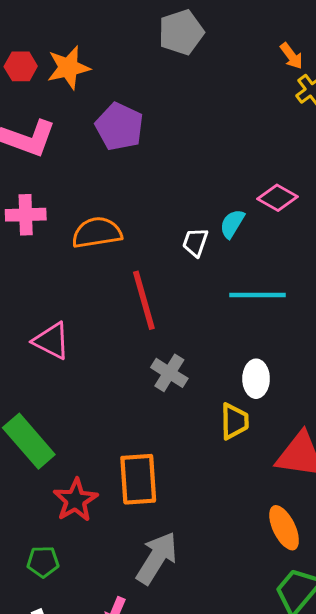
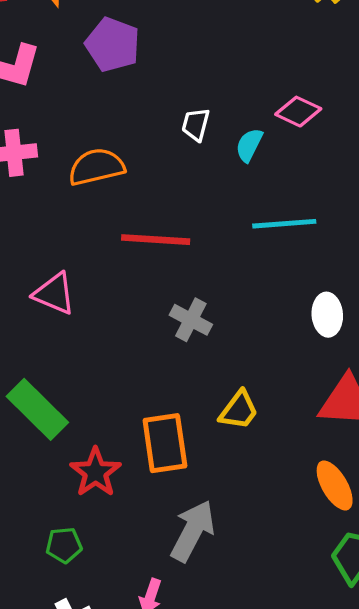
white trapezoid: (195, 242) -> (196, 125), moved
red line: (144, 300) -> (156, 240), turned -66
white ellipse: (256, 379) -> (327, 315), moved
yellow trapezoid: (234, 421) -> (239, 410), moved, turned 42

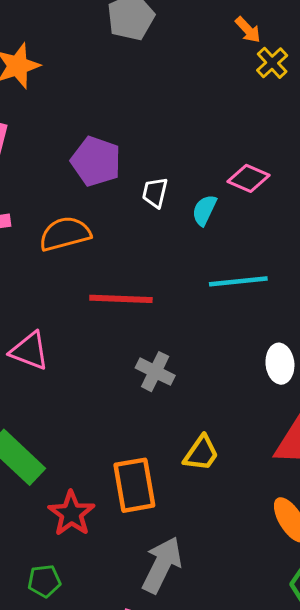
purple pentagon: (113, 45) -> (96, 161), moved

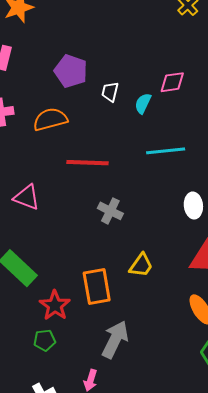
pink diamond: (248, 178) -> (172, 82), turned -32
green pentagon: (44, 581) -> (45, 340), moved

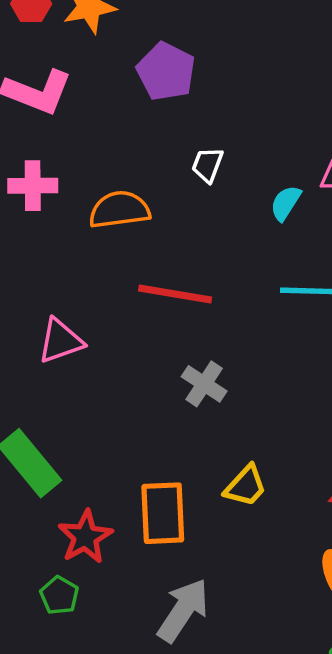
purple pentagon: (71, 71) -> (166, 71), moved
white trapezoid: (110, 92) -> (207, 165), moved
pink triangle: (27, 197) -> (61, 341), turned -48
green pentagon: (45, 340) -> (59, 595), turned 30

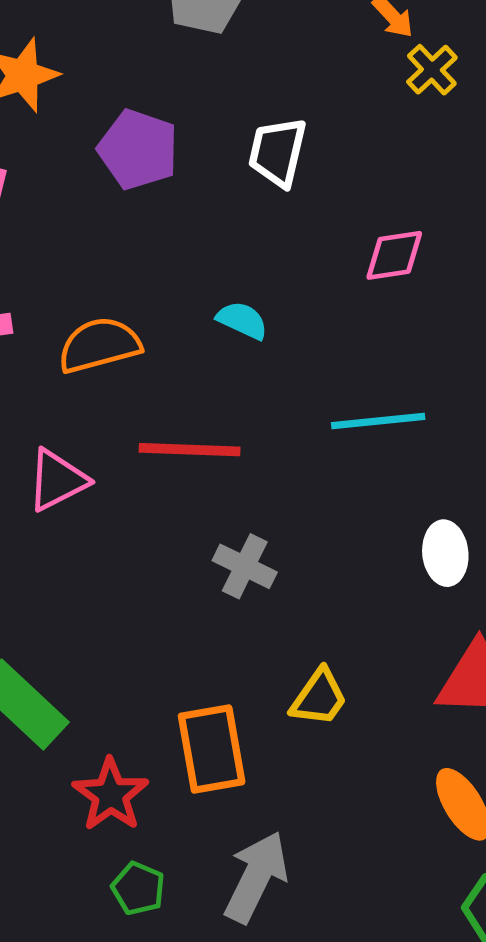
white trapezoid: (207, 165) -> (277, 152), moved, size x1.4
cyan semicircle: (286, 203) -> (242, 320), moved, turned 90
pink triangle: (61, 341) -> (57, 480), moved
green pentagon: (59, 595) -> (138, 888), moved

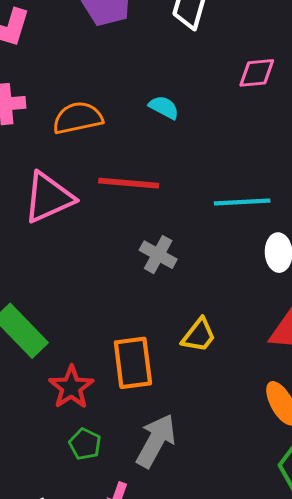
cyan line: (378, 421) -> (242, 202), moved
pink triangle: (57, 480) -> (48, 198), size x1.4

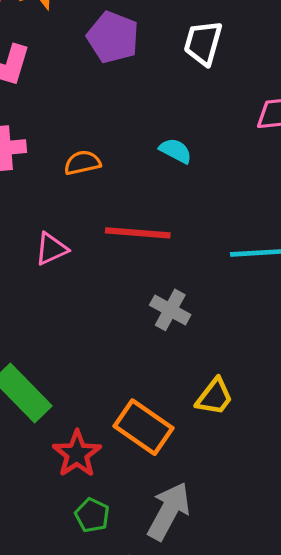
orange semicircle: (78, 118) -> (82, 163), size x0.7
pink triangle: (48, 198) -> (51, 249), size x0.6
orange rectangle: (133, 363) -> (144, 427), turned -48

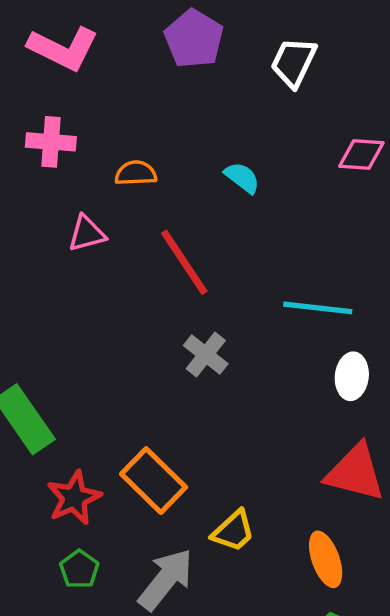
red line: (138, 233) -> (184, 262), turned 42
pink triangle: (51, 249) -> (87, 234), moved
yellow trapezoid: (215, 397) -> (233, 531), moved

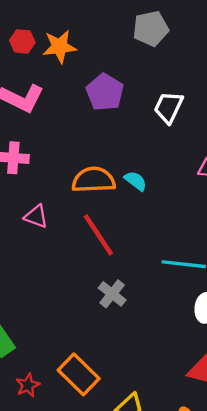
orange semicircle: (136, 173) -> (94, 180), moved, size x1.6
pink triangle: (87, 234) -> (36, 216), turned 35
red star: (74, 498) -> (28, 385), size x0.7

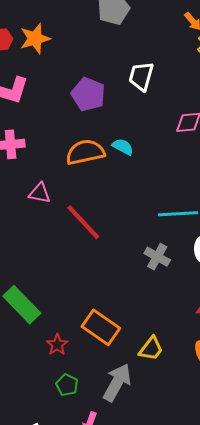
purple pentagon: (105, 92) -> (88, 94), moved
red line: (98, 235) -> (83, 222), moved
gray cross: (112, 294) -> (157, 257), moved

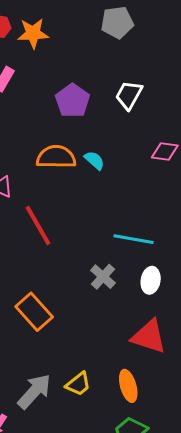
orange rectangle: (101, 327) -> (34, 312), moved
yellow trapezoid: (151, 349) -> (78, 384), moved

